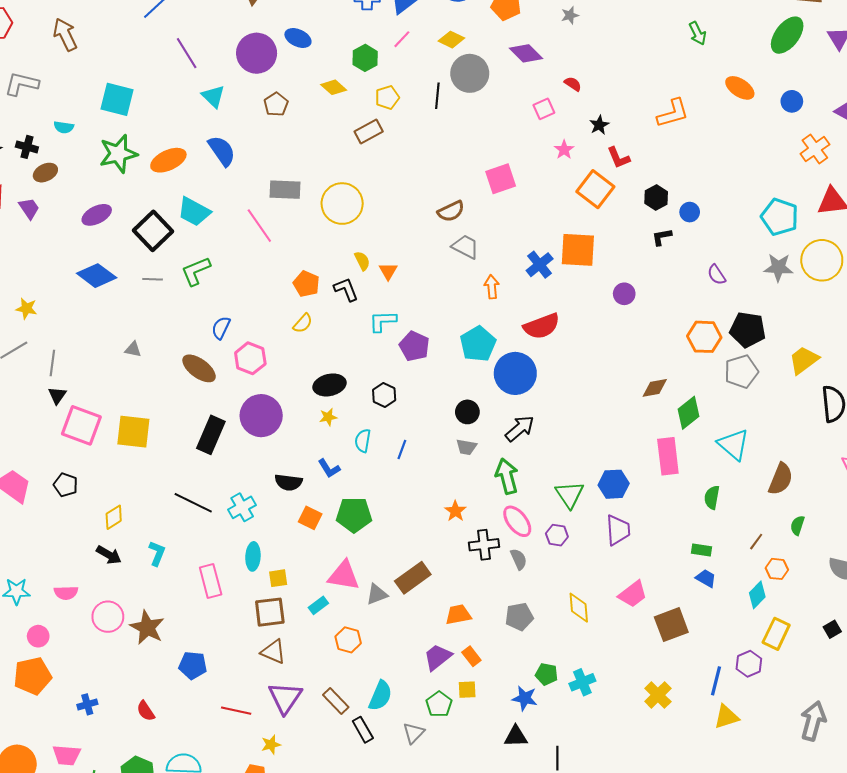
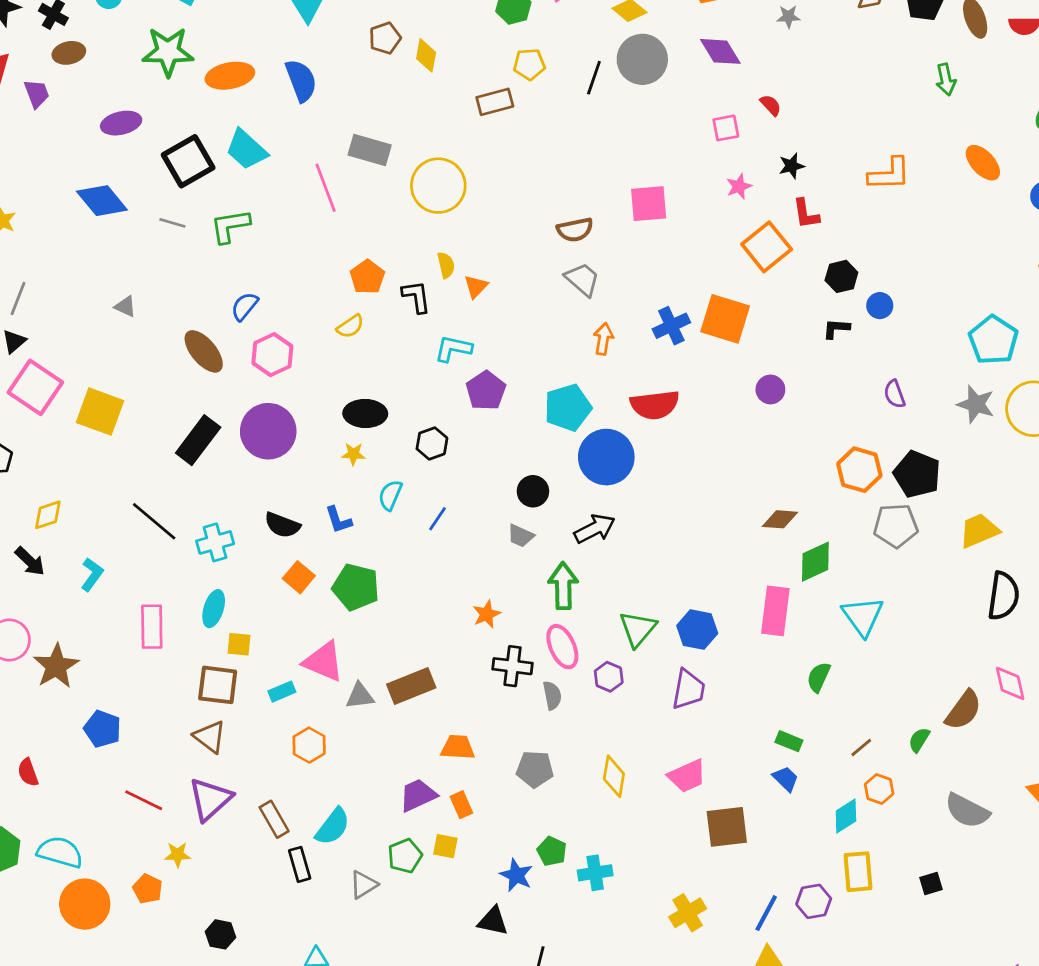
yellow diamond: (334, 87) -> (426, 55), moved, turned 45
brown semicircle: (781, 479) -> (963, 710), moved
yellow rectangle: (776, 634) -> (858, 872), turned -44

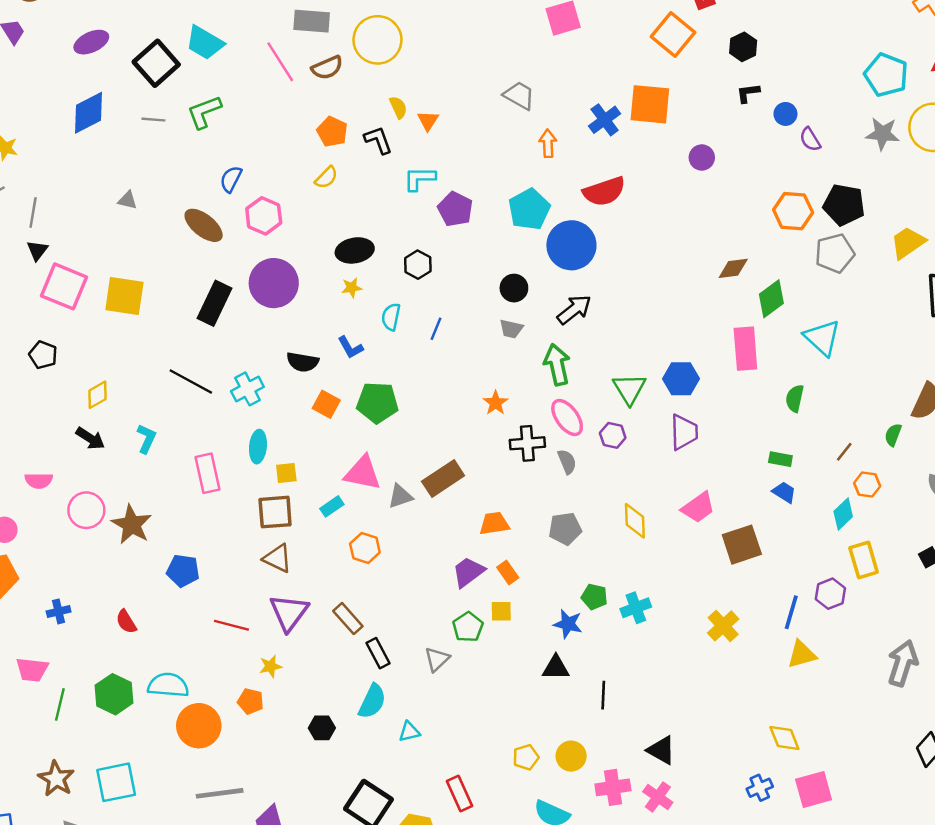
blue diamond: (102, 201) -> (88, 113), turned -66
brown semicircle: (575, 230) -> (327, 68), moved
blue circle: (880, 306) -> (785, 114), moved
cyan semicircle: (333, 827) -> (372, 701), moved

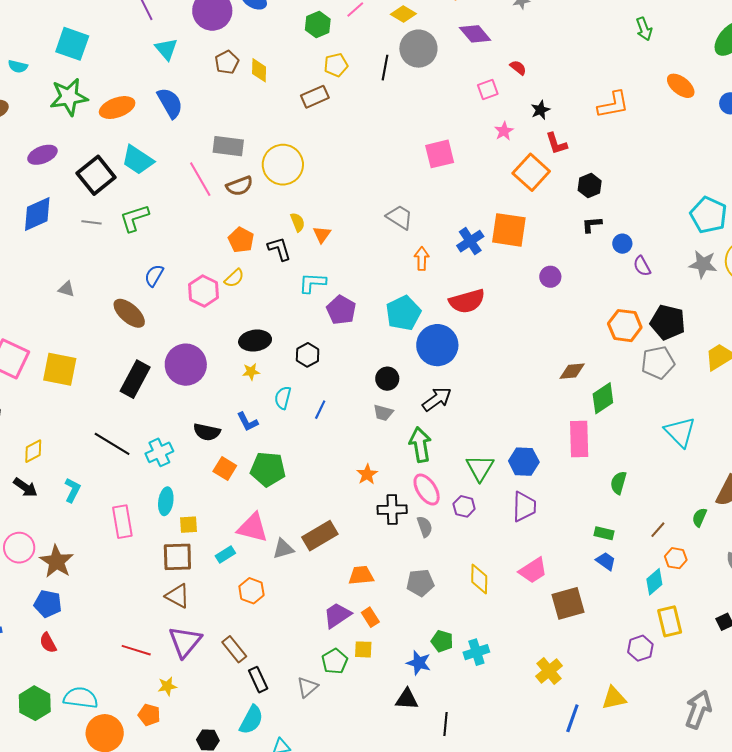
pink hexagon: (264, 216) -> (204, 291), moved
cyan triangle: (822, 338) -> (680, 432), moved
blue pentagon: (183, 571) -> (48, 604), moved
blue line: (791, 612) -> (572, 718), moved

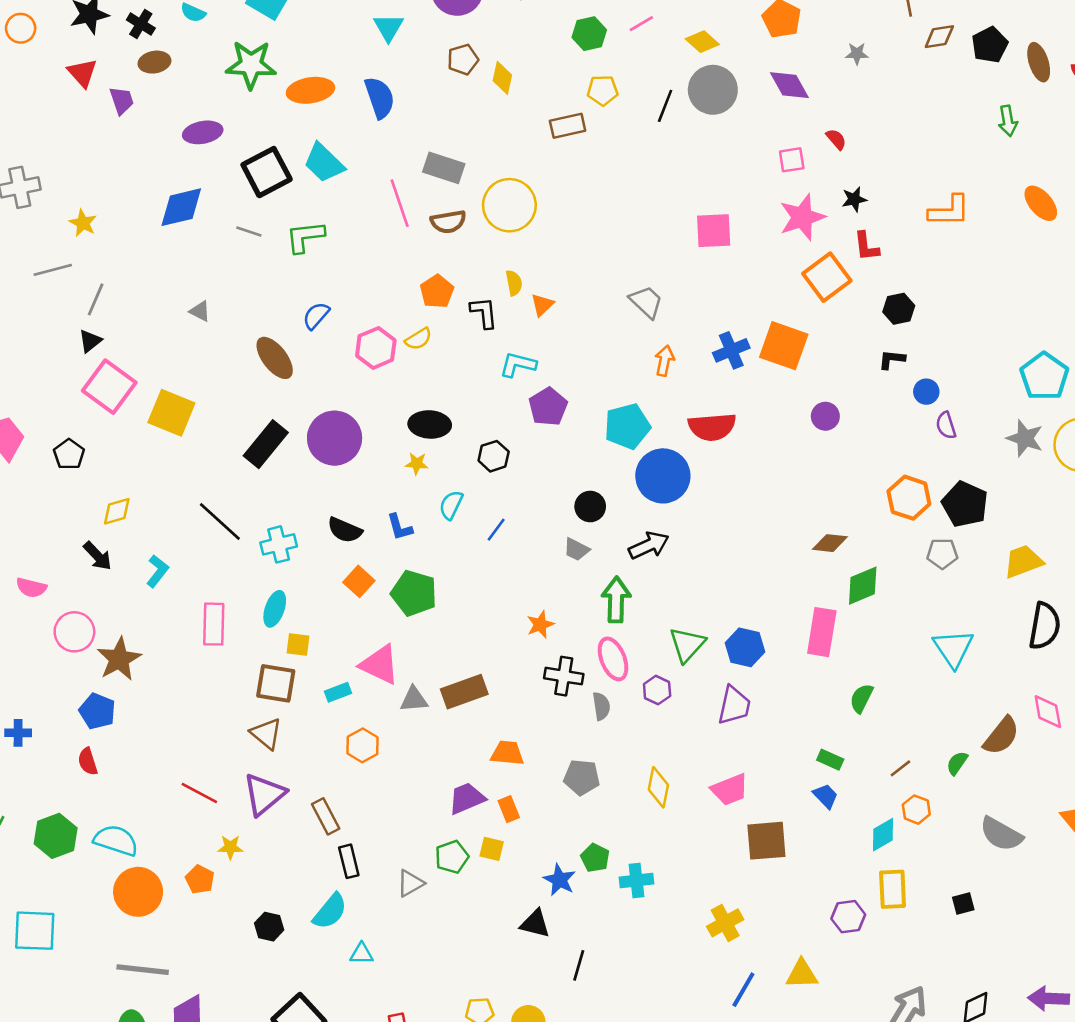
pink star: (504, 131) -> (802, 217), size x1.8
gray pentagon: (658, 363) -> (942, 554), size x0.7

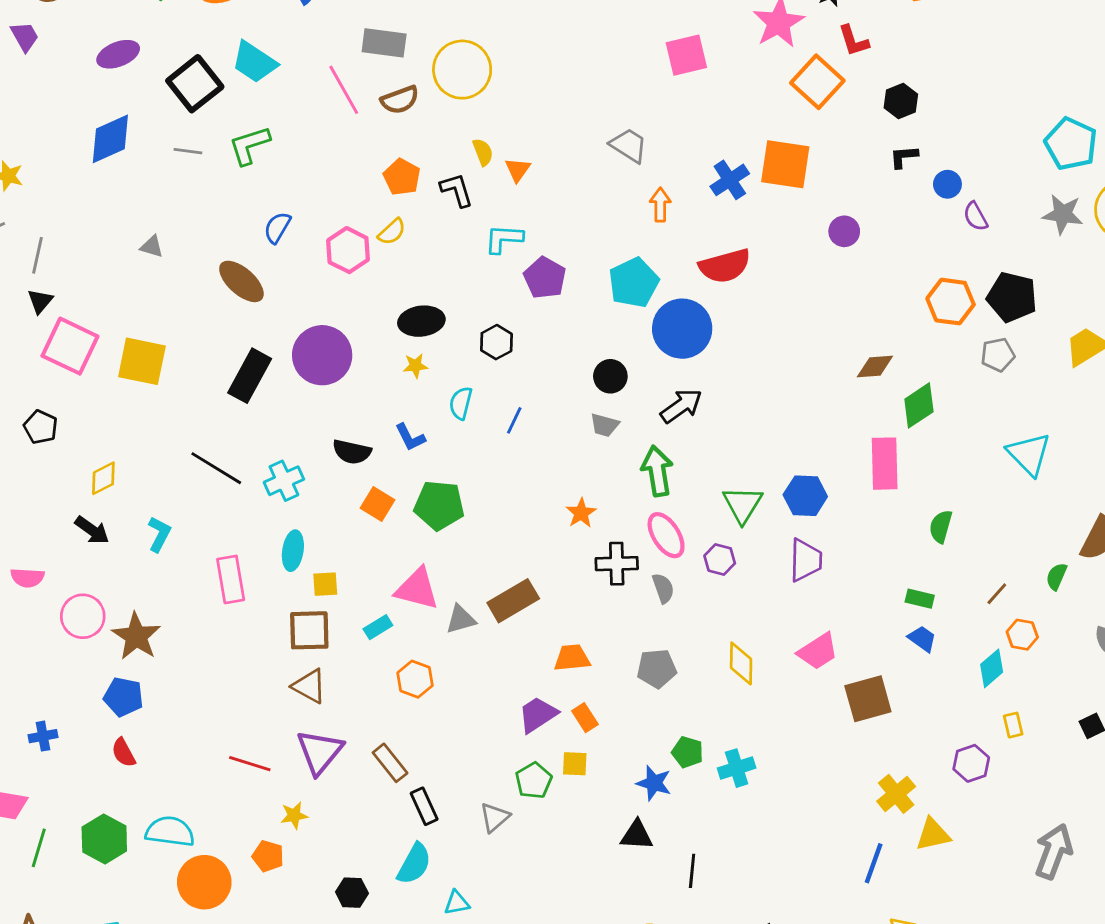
yellow rectangle: (893, 889) -> (1013, 725), size x0.6
yellow cross: (725, 923) -> (896, 794), moved

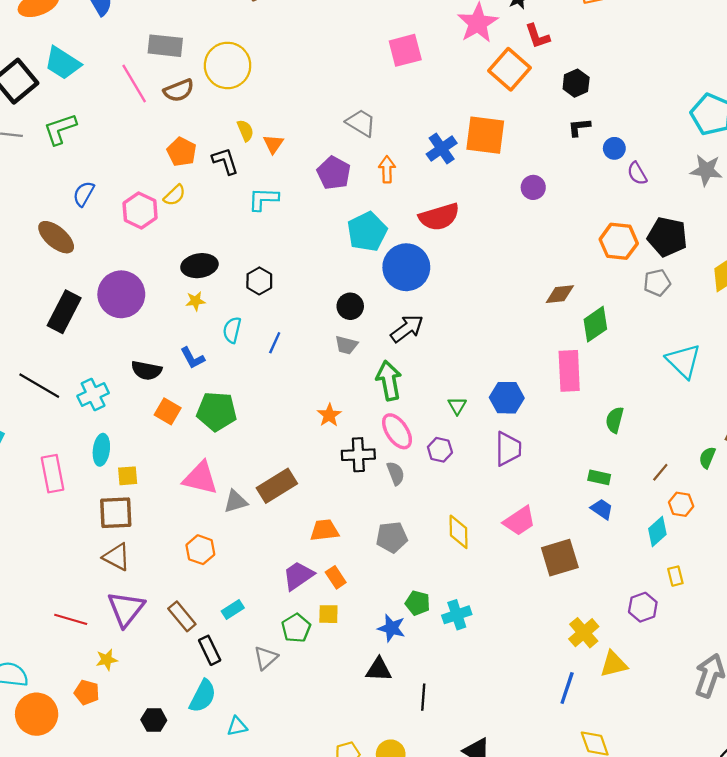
purple pentagon: (545, 278) -> (334, 173), moved
green triangle: (743, 505) -> (457, 406), size x0.6
cyan rectangle: (378, 627) -> (233, 609), moved

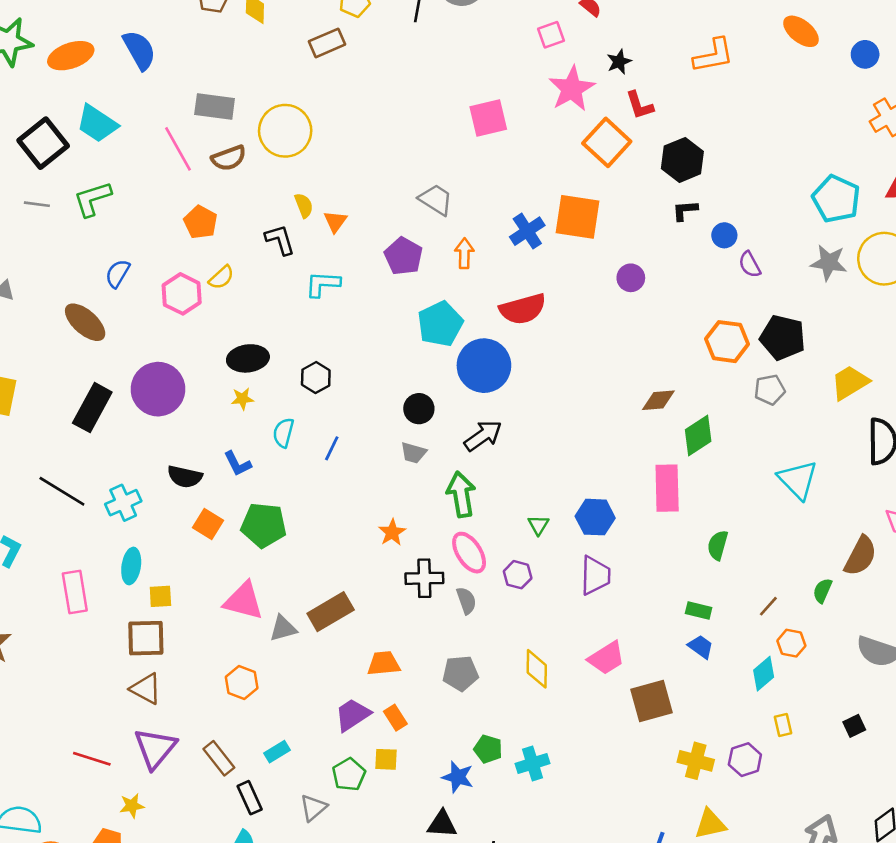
black hexagon: (576, 83) -> (682, 160), size x1.4
orange pentagon: (182, 152) -> (201, 222), moved
yellow cross: (584, 633) -> (696, 761), moved, turned -36

